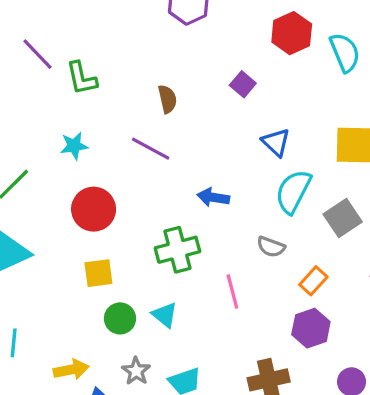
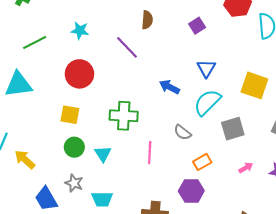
blue arrow: (213, 197) -> (169, 87), moved
yellow arrow: (71, 370) -> (25, 160), moved, turned -145
gray star: (136, 371) -> (74, 183), turned -30

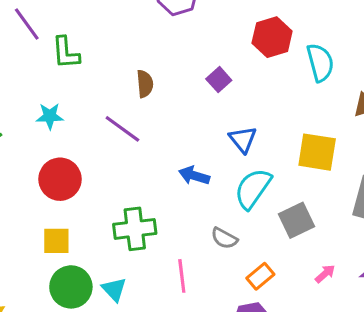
green circle: (74, 147) -> (71, 287), size x1.4

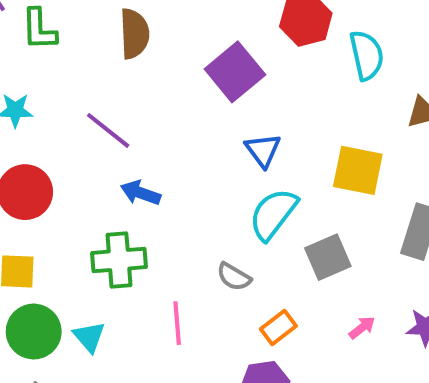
purple square: (219, 80) -> (235, 72), size x1.8
brown semicircle: (145, 84) -> (134, 34), moved, size x1.4
blue arrow: (194, 176) -> (140, 193), moved

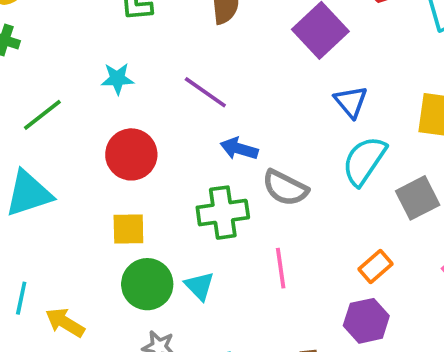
gray semicircle: (234, 277) -> (285, 188), moved, size x1.4

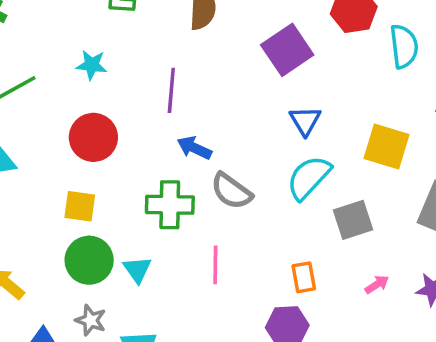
purple line: (205, 92) -> (171, 90), turned 51
orange rectangle: (376, 266) -> (304, 277), turned -68

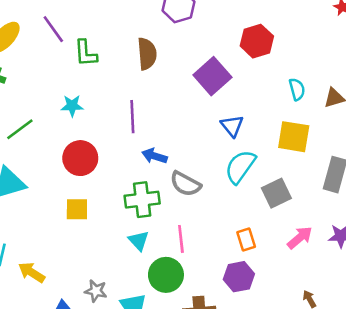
cyan semicircle: (404, 46) -> (297, 89), moved, size x0.7
green circle: (89, 260) -> (166, 275), moved
cyan triangle: (137, 270) -> (139, 241), moved
pink arrow: (377, 284) -> (300, 238), size x1.5

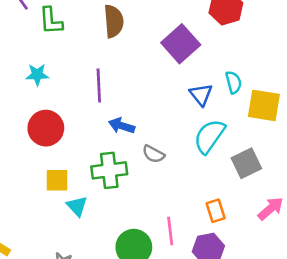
cyan semicircle: (297, 89) -> (234, 82), moved
gray semicircle: (185, 184) -> (153, 154), size x0.7
yellow square: (77, 209) -> (57, 180), moved
pink line: (181, 239) -> (170, 231), moved
cyan triangle: (139, 241) -> (77, 206), moved

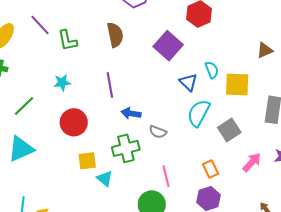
pink line: (170, 231) -> (166, 176), moved

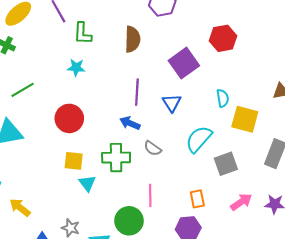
blue triangle: (188, 82) -> (172, 103), moved
cyan star: (62, 83) -> (76, 68), moved
purple line: (110, 85) -> (137, 92), moved

